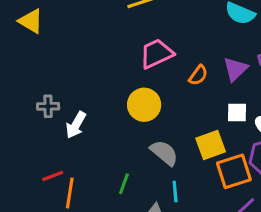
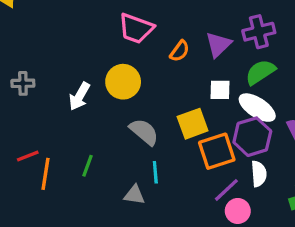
pink trapezoid: (156, 54) -> (136, 28), turned -135
white arrow: (76, 125) -> (79, 96), moved
green line: (124, 184) -> (88, 166), moved

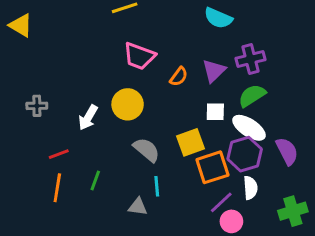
red line: (28, 156) -> (59, 154), moved

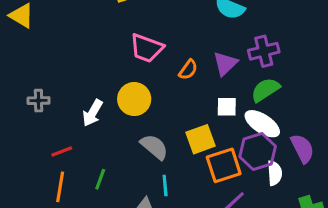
white semicircle: (250, 188) -> (275, 173), moved

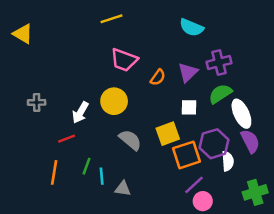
white ellipse: (262, 124) -> (241, 114), moved, turned 32
red line: (62, 151) -> (67, 139), moved
cyan line: (165, 185) -> (102, 176), moved

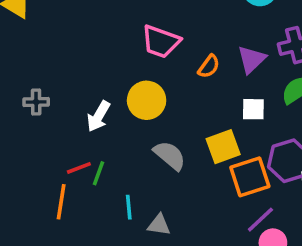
red line: (67, 139) -> (79, 168), moved
green line: (87, 166) -> (98, 173), moved

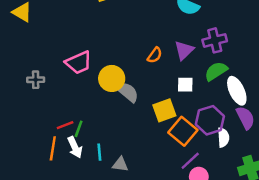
pink trapezoid: (161, 42) -> (79, 63), moved, turned -44
white arrow: (98, 116) -> (75, 147), moved, turned -55
gray semicircle: (170, 155) -> (128, 92), moved
orange square: (250, 177) -> (183, 131), turned -32

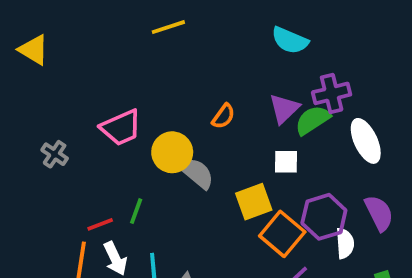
orange semicircle: (155, 55) -> (223, 116), moved
green semicircle: (216, 71) -> (313, 120), moved
gray cross: (36, 80) -> (55, 154), turned 35
white ellipse: (237, 91) -> (366, 141), moved
green line: (79, 129) -> (136, 211), moved

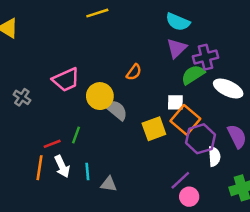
purple triangle: (284, 109) -> (177, 48), moved
white ellipse: (366, 141) -> (228, 88), turned -40
orange square: (282, 234) -> (185, 120), moved

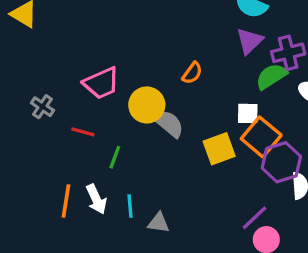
red line: (52, 144) -> (83, 132), moved, turned 36

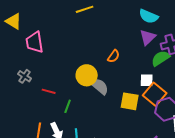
pink trapezoid: (101, 83) -> (35, 42), moved, turned 105
yellow square: (219, 149) -> (130, 101), turned 30

